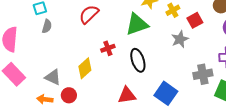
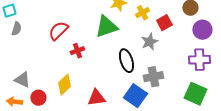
red semicircle: (89, 14) -> (58, 31), moved
black ellipse: (138, 60) -> (126, 61), moved
yellow diamond: (85, 68) -> (64, 85), moved
gray cross: (203, 74) -> (153, 77), moved

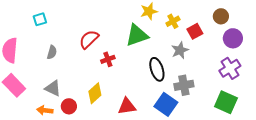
gray semicircle: (16, 29) -> (52, 52), moved
purple cross: (199, 60) -> (230, 68), turned -30

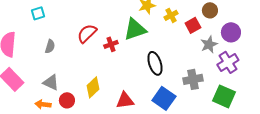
brown circle: (221, 16) -> (210, 10), moved
gray star: (180, 50) -> (209, 44), moved
red cross: (108, 59) -> (111, 44), moved
gray cross: (184, 85) -> (193, 79), moved

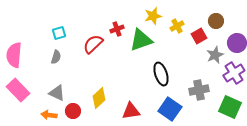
cyan square: (38, 13) -> (59, 33), moved
red cross: (111, 44) -> (117, 29), moved

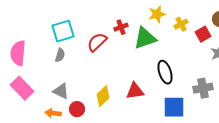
cyan square: (59, 33) -> (63, 31), size x1.6
blue square: (170, 109) -> (174, 107), turned -35
red triangle: (131, 111) -> (135, 91), moved

